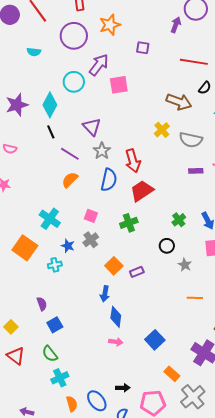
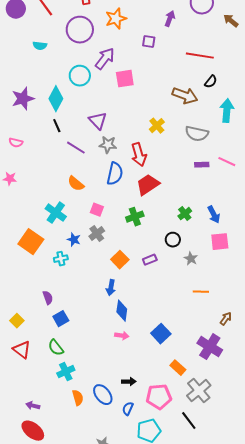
purple arrow: (176, 25) -> (170, 19), moved
yellow cross: (162, 130) -> (157, 126), moved
gray star: (102, 151) -> (108, 145), turned -30
orange semicircle: (70, 180) -> (76, 184), moved, turned -96
purple rectangle: (137, 272) -> (150, 260), moved

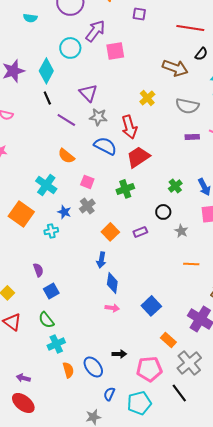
blue semicircle: (115, 174) -> (105, 146), turned -75
blue semicircle: (128, 409) -> (109, 394), moved

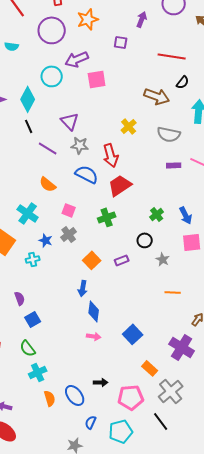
purple arrow: (95, 31) -> (77, 59), turned -150

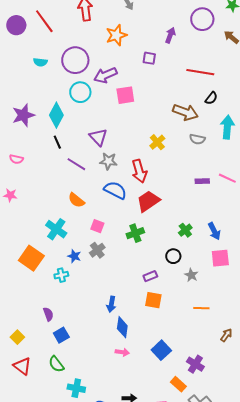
purple circle: (52, 30) -> (75, 60), moved
gray semicircle: (169, 134) -> (197, 139), moved, size x0.7
orange square: (92, 260) -> (153, 300), moved, turned -36
purple cross: (182, 347) -> (195, 364), moved, size x0.7
cyan cross: (38, 372) -> (76, 388), moved, turned 36

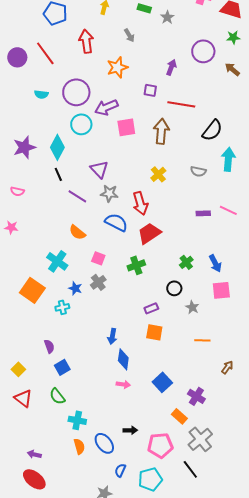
red line: (200, 72) -> (181, 104), moved
black semicircle: (211, 98) -> (212, 130), size x1.6
brown arrow: (185, 112) -> (161, 131), moved, turned -105

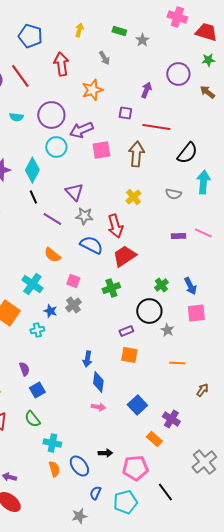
black circle: (174, 288) -> (149, 311), size x1.6
gray cross: (200, 439) -> (204, 462), moved

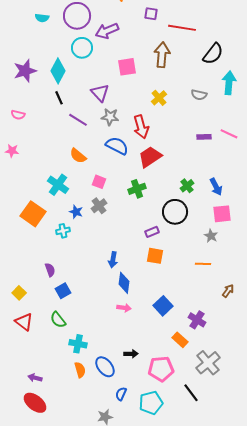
pink square: (101, 150) -> (127, 67), moved
gray star: (167, 330) -> (211, 236), moved
gray cross: (204, 462) -> (208, 363), moved

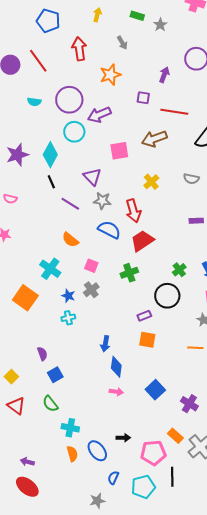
brown arrow: (162, 55) -> (154, 139), turned -115
cyan cross: (63, 231) -> (68, 318), moved
orange rectangle: (180, 340) -> (175, 436), moved
black line: (191, 393) -> (172, 477), moved, turned 36

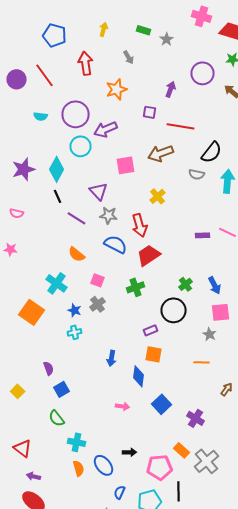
gray semicircle: (191, 179) -> (196, 174), moved
blue diamond: (116, 367) -> (138, 376), moved
red triangle: (16, 406) -> (22, 448), moved

